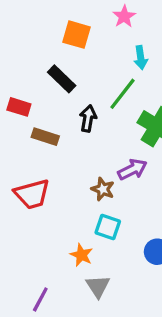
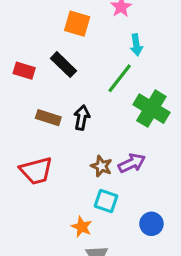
red rectangle: (19, 107) -> (24, 71), moved
black arrow: (88, 118) -> (82, 118), moved
purple arrow: (132, 169) -> (132, 163), moved

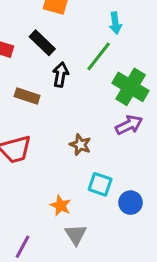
black arrow: (82, 118) -> (61, 75), moved
purple arrow: (132, 163) -> (129, 125), moved
cyan square: (106, 201) -> (100, 184), moved

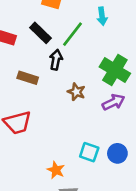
green line: (99, 56) -> (73, 34), moved
brown star: (80, 145) -> (76, 92), moved
blue circle: (131, 203) -> (117, 153), moved

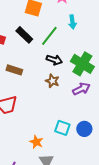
black arrow: (56, 60) -> (54, 60), moved, turned 98

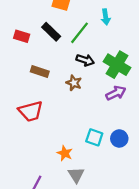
brown star: (52, 81) -> (74, 83), moved

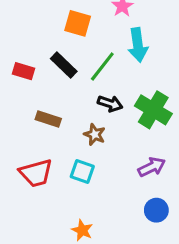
cyan arrow: (106, 17) -> (138, 45), size x1.5
purple arrow: (116, 93) -> (152, 167), moved
cyan square: (94, 137) -> (82, 172), moved

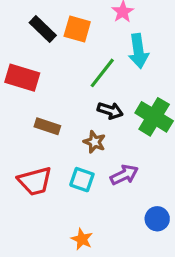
black rectangle: (64, 65) -> (43, 29), moved
red rectangle: (24, 71) -> (22, 78), size x1.5
purple arrow: (152, 167) -> (124, 175), moved

